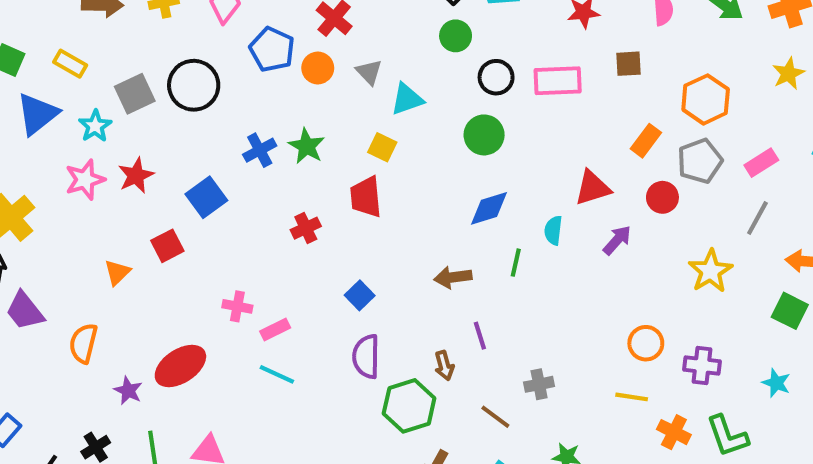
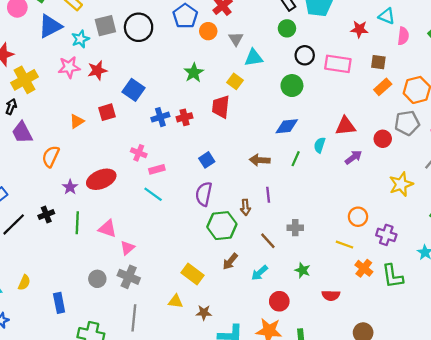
orange rectangle: (646, 141) -> (383, 87), moved
blue cross: (260, 150) -> (160, 117), moved
blue square: (206, 197) -> (134, 90), turned -30

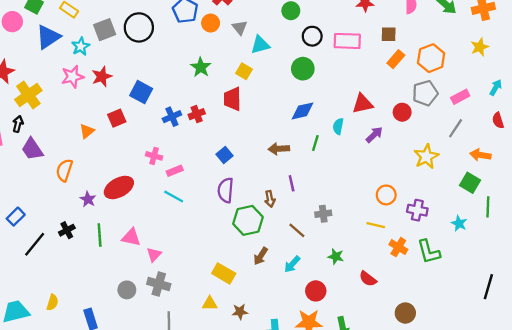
red semicircle: (331, 295) -> (368, 279), turned 42

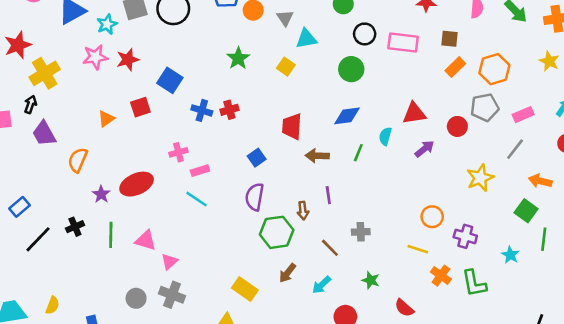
yellow star: (480, 47) -> (549, 61), turned -30
red trapezoid: (232, 99) -> (292, 126), moved
blue cross: (172, 117) -> (202, 110), turned 36
pink cross: (154, 156) -> (178, 152), turned -35

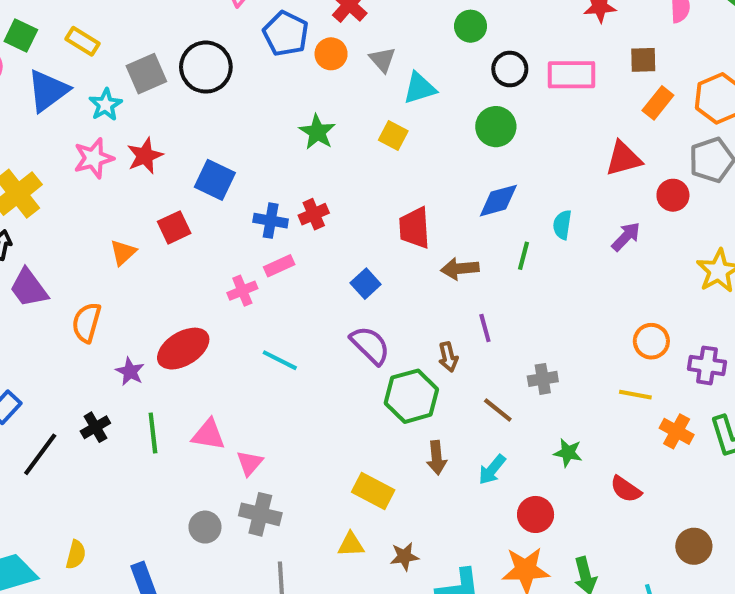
red triangle: (414, 113) -> (623, 159), moved
pink rectangle: (200, 171) -> (279, 266), moved
purple semicircle: (255, 197) -> (370, 345), turned 132
brown arrow: (288, 273) -> (437, 458), turned -36

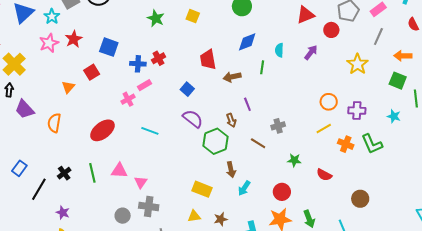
purple star: (130, 372) -> (63, 213), moved
yellow line: (635, 395) -> (324, 129), turned -35
cyan arrow: (492, 470) -> (244, 188), moved

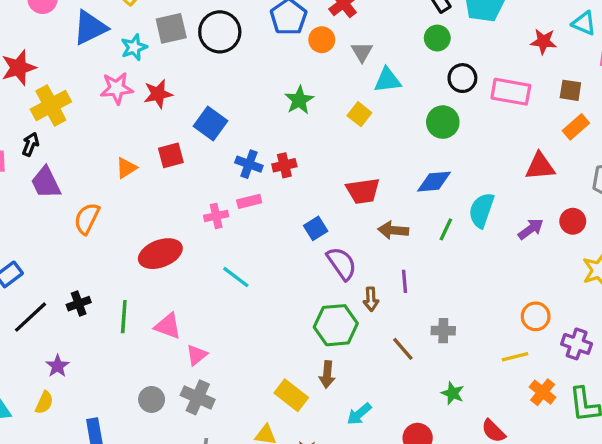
red circle: (331, 30) -> (573, 221), moved
cyan semicircle: (279, 50) -> (481, 210), size x1.5
red trapezoid: (208, 60) -> (363, 191), turned -105
purple semicircle: (193, 119) -> (342, 264), moved
brown arrow: (231, 170) -> (327, 374), moved

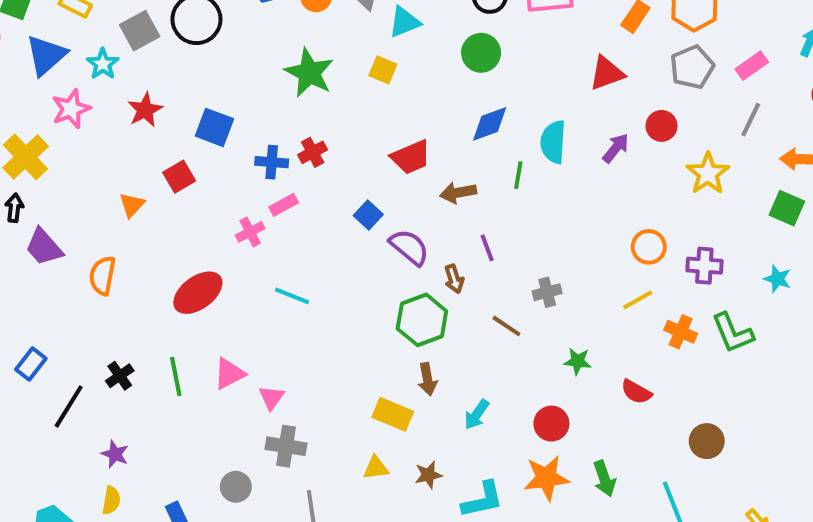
pink star: (117, 88) -> (71, 109), moved
green star: (299, 100) -> (309, 73), size x1.4
pink triangle: (168, 326) -> (229, 374), turned -32
gray circle: (152, 399) -> (236, 487), moved

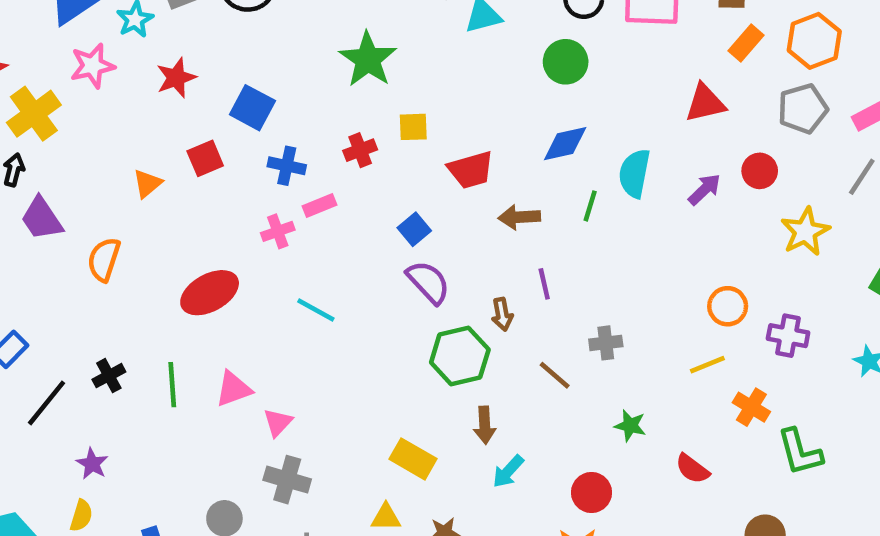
yellow square: (383, 70) -> (413, 127), moved, turned -32
blue cross: (272, 162) -> (287, 166), moved
purple semicircle: (409, 247) -> (428, 282), moved
green L-shape: (733, 333) -> (800, 452), moved
brown arrow: (427, 379) -> (485, 425), moved

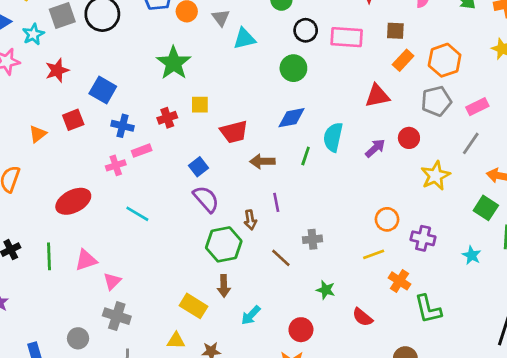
brown arrow: (485, 425) -> (224, 286), moved

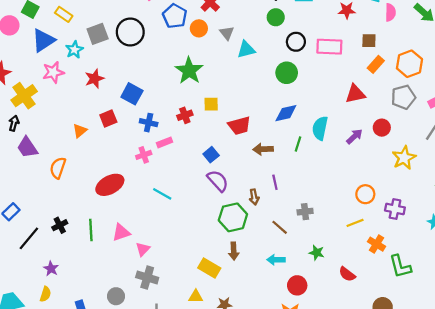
cyan arrow: (251, 315) -> (276, 260), moved, turned 48

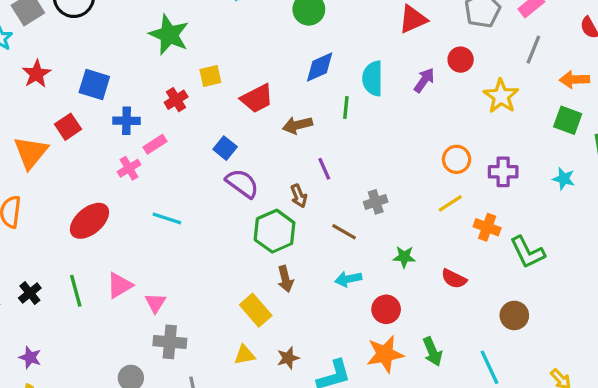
orange triangle: (80, 131) -> (31, 152), size x1.6
yellow rectangle: (209, 268) -> (256, 310), turned 30

